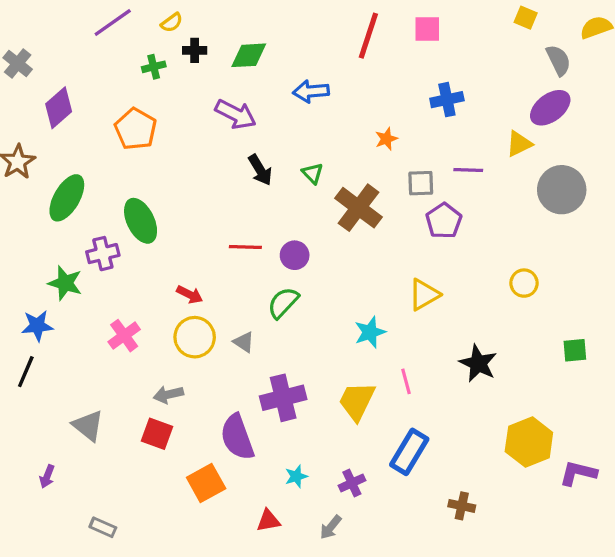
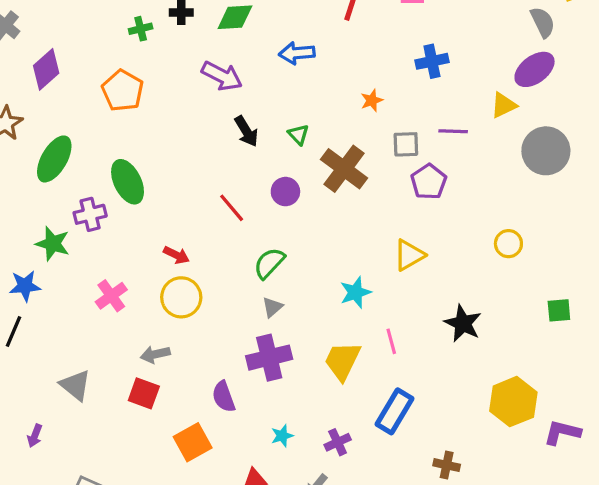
red line: (245, 247) -> (232, 208), turned 48
purple circle: (295, 255) -> (285, 192), moved
gray triangle: (244, 342) -> (272, 307), moved, turned 45
purple semicircle: (237, 437) -> (224, 397), size x0.7

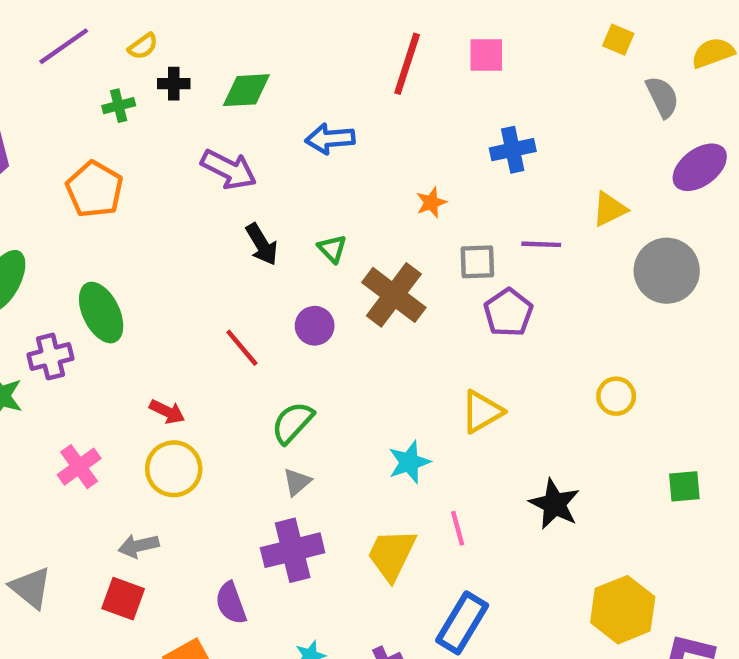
purple ellipse: (535, 69) -> (700, 167), moved

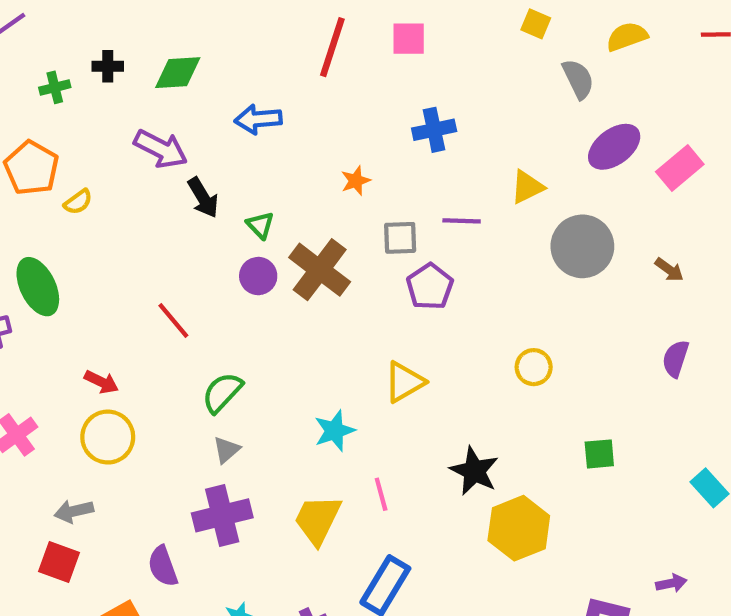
yellow semicircle: (143, 46) -> (78, 202), moved
black arrow: (262, 244) -> (203, 198), moved
purple circle: (315, 326) -> (258, 276), moved
yellow hexagon: (623, 610) -> (519, 528), moved

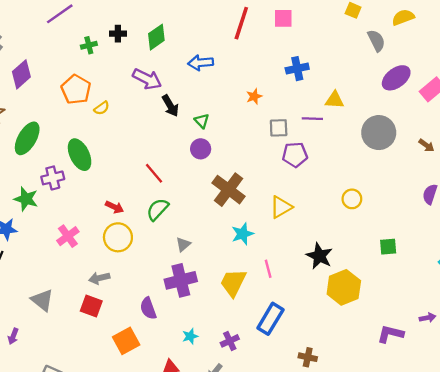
green diamond: (178, 73) -> (156, 37), turned -32
yellow triangle: (527, 187) -> (334, 100), moved, turned 30
brown cross: (320, 270) -> (229, 190), moved
purple pentagon: (430, 287) -> (295, 155), turned 30
green semicircle: (222, 393) -> (158, 209), moved

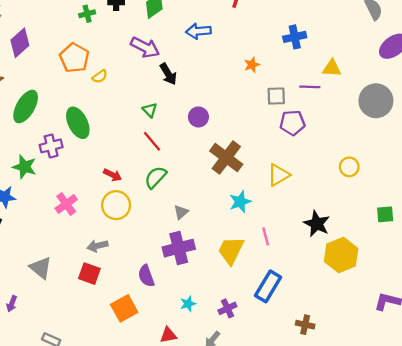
green triangle: (202, 121) -> (150, 110), moved

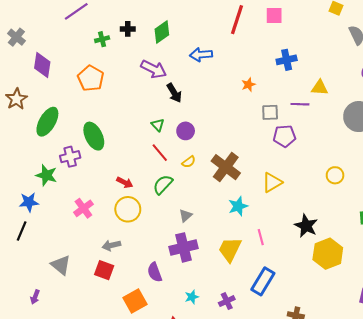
purple diamond: (20, 43) -> (42, 65), turned -40
yellow semicircle: (100, 76) -> (189, 162), moved
purple circle: (198, 117) -> (186, 131), moved

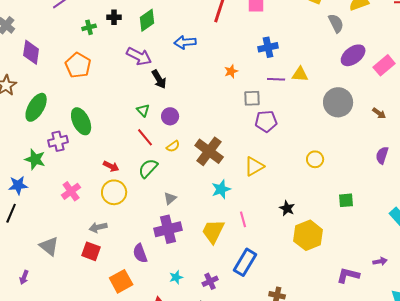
purple line: (300, 104) -> (276, 79), moved
black star: (306, 226) -> (287, 208), size x0.7

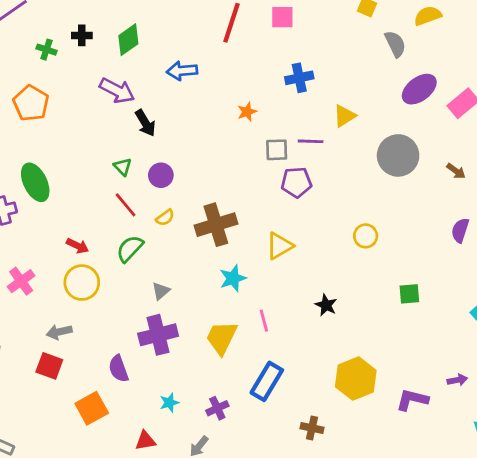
green cross: (89, 27) -> (46, 50), turned 32
yellow triangle: (300, 74) -> (344, 116), turned -36
purple line: (276, 79) -> (311, 141), moved
brown cross: (209, 151) -> (216, 225), turned 36
yellow hexagon: (308, 235) -> (356, 379), moved

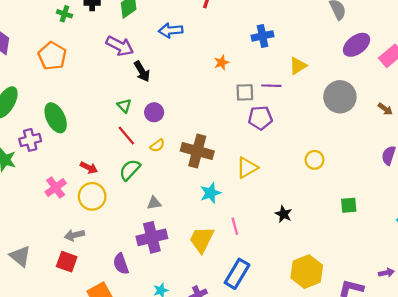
brown cross: (216, 225) -> (197, 151), turned 32
pink cross: (21, 281) -> (56, 188), moved
gray triangle: (161, 291) -> (154, 203), turned 32

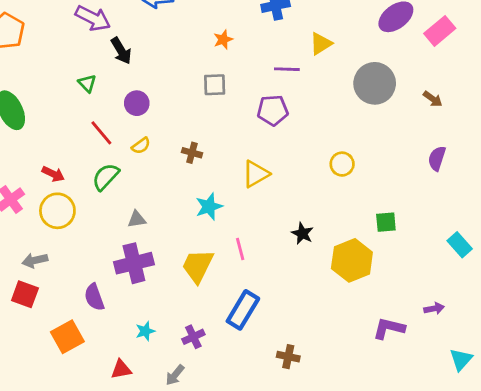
gray square: (245, 92) -> (215, 85), moved
green triangle: (124, 106) -> (87, 83), moved
brown cross: (197, 151) -> (192, 153), size x0.5
yellow hexagon: (307, 272) -> (352, 260), moved

